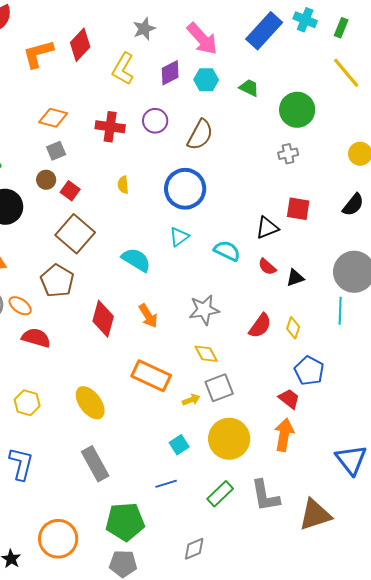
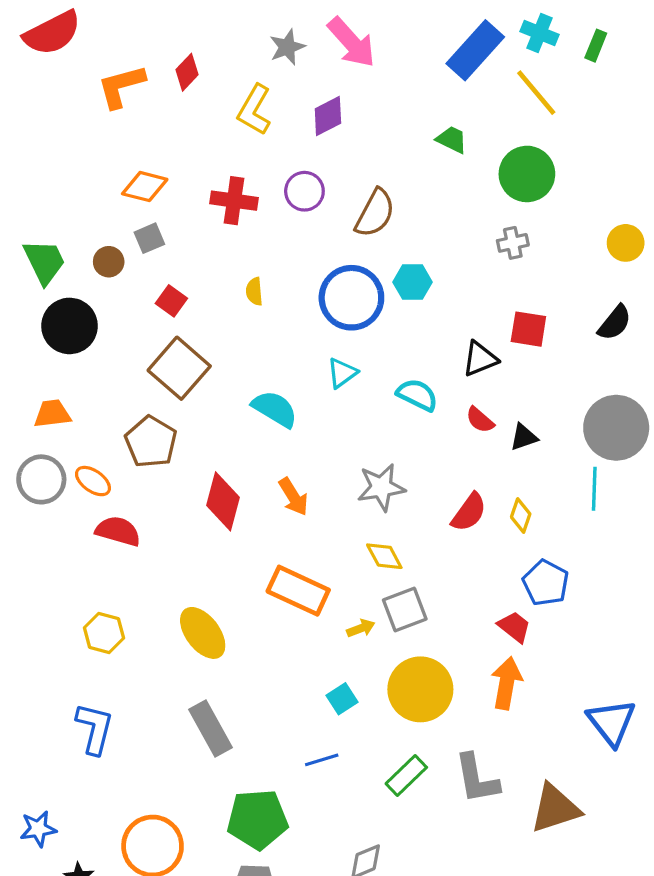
pink arrow: (202, 39) -> (351, 42), moved
red diamond: (80, 45) -> (187, 72), size x0.7
yellow line: (346, 73) -> (536, 93), moved
cyan hexagon: (206, 80) -> (413, 282), moved
brown circle: (46, 180) -> (109, 262), moved

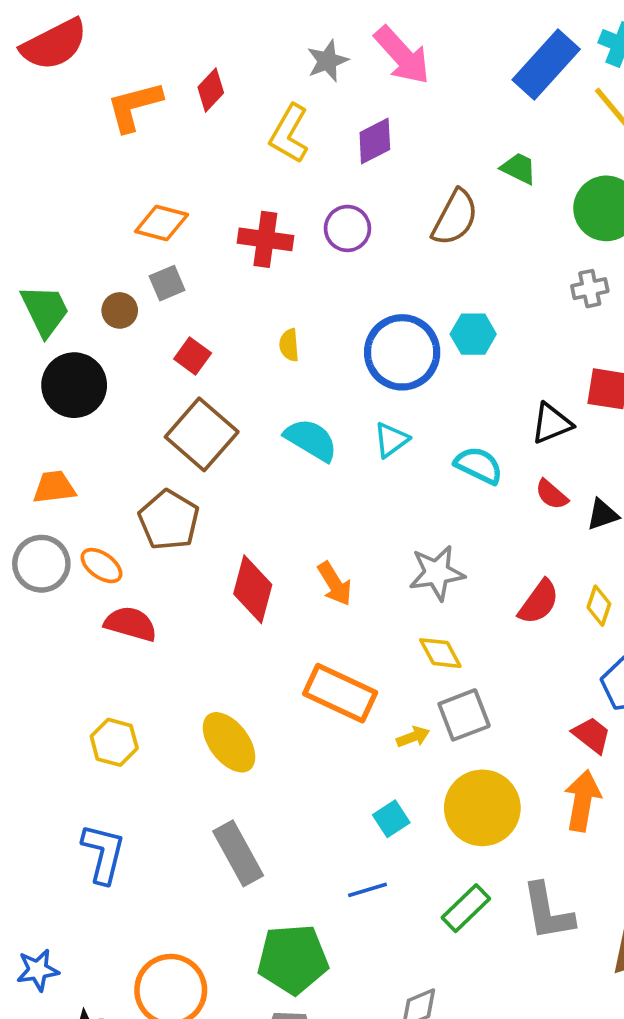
brown semicircle: (375, 213) -> (455, 218), moved
cyan semicircle: (275, 409) -> (311, 440), moved

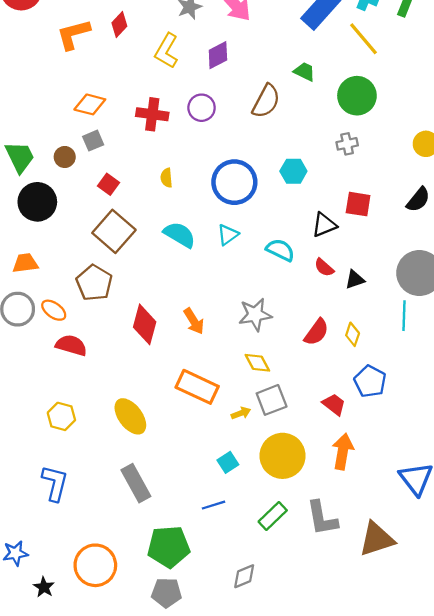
cyan hexagon: (473, 334) -> (293, 171), moved
red trapezoid: (592, 735) -> (334, 404), moved

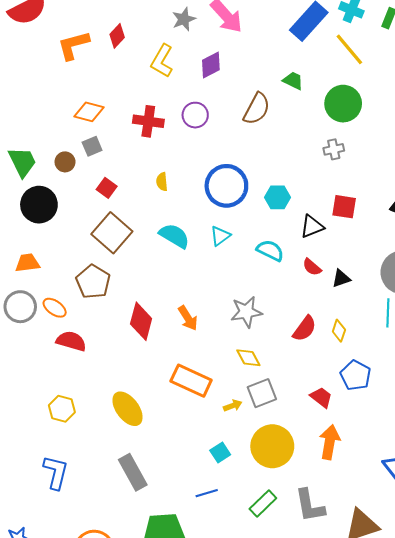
cyan hexagon: (293, 171) -> (277, 197), moved

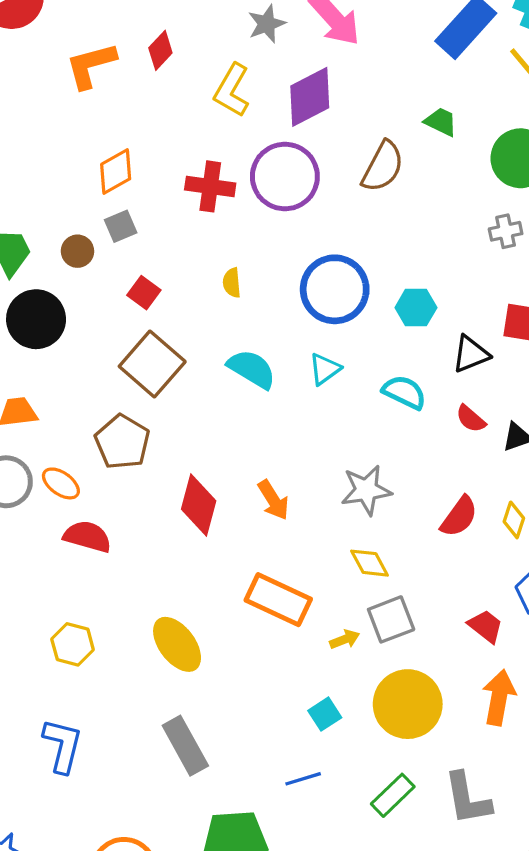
purple diamond: (211, 65) -> (310, 97), size x1.4
orange diamond: (89, 112) -> (116, 172), turned -44
purple circle: (195, 115) -> (285, 177), size x1.6

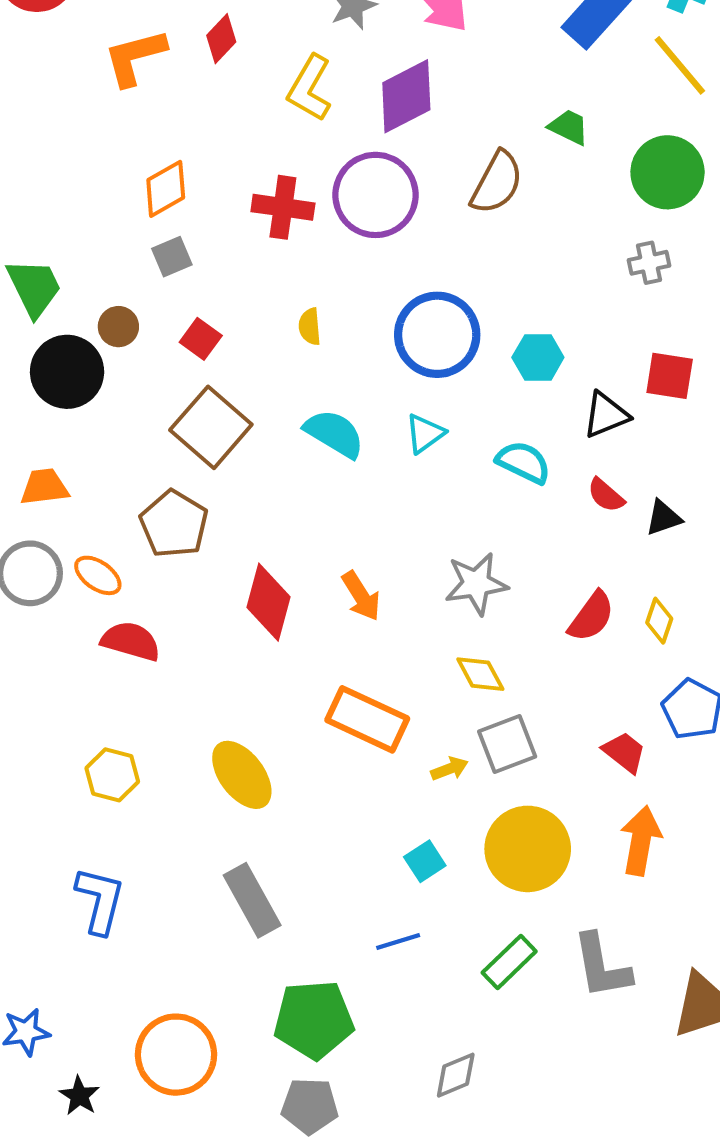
brown circle: (78, 251) -> (118, 327), moved

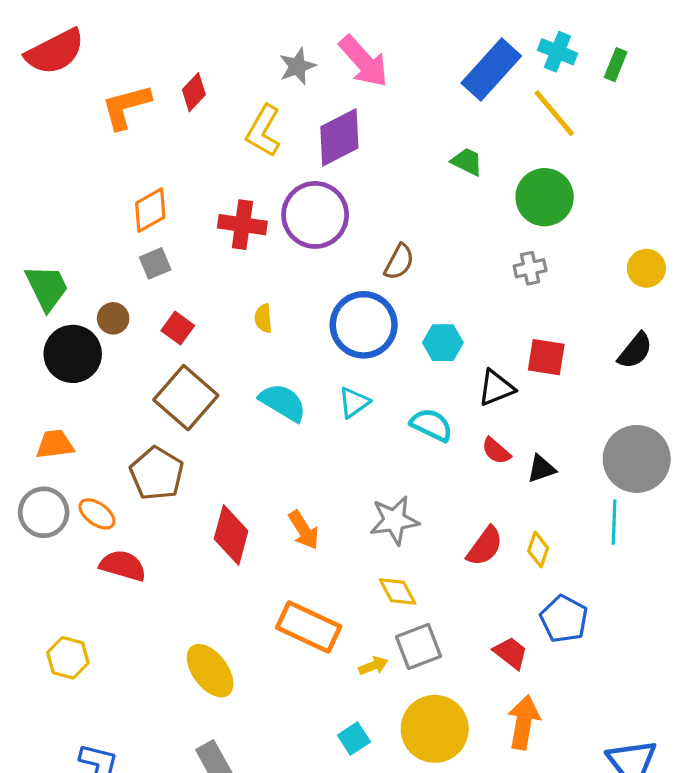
brown semicircle: (497, 183) -> (399, 262), moved, size x0.7
yellow hexagon: (112, 775) -> (68, 658), moved

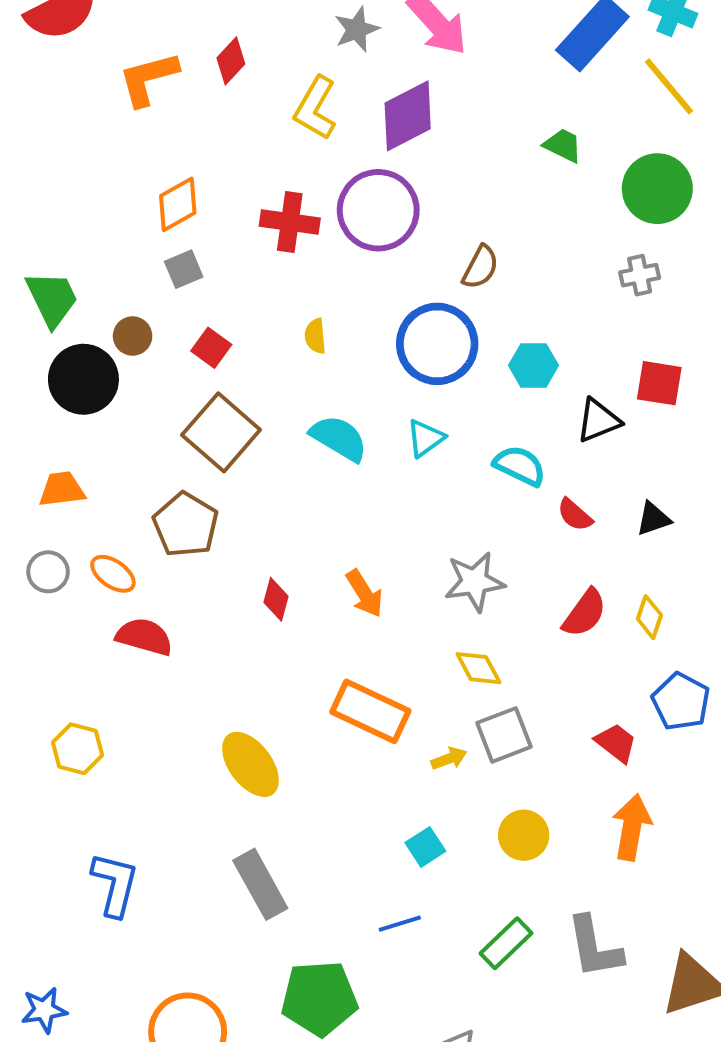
red semicircle: (496, 451) -> (575, 515), moved
gray circle: (44, 512) -> (48, 572), size x0.7
red diamond: (231, 535) -> (276, 599), size x0.6
yellow circle: (435, 729) -> (524, 835), size x0.6

